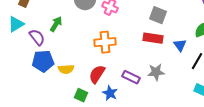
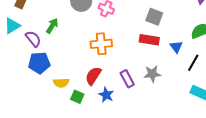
yellow semicircle: (66, 69) -> (61, 83), moved
purple rectangle: (131, 77) -> (127, 79), turned 36

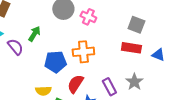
blue triangle: (176, 47) -> (158, 55), turned -32
blue pentagon: (39, 63) -> (55, 62), moved
gray star: (152, 74) -> (134, 82), turned -30

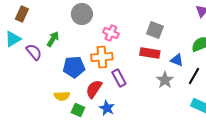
pink cross: (88, 17) -> (111, 33), moved
gray star: (134, 82) -> (165, 80), moved
purple rectangle: (109, 87) -> (119, 78), moved

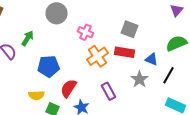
orange cross: (102, 57) -> (98, 56), moved, turned -30
purple rectangle: (119, 78) -> (108, 91), moved

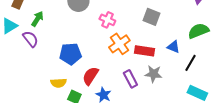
green arrow: (28, 38) -> (37, 19), moved
red rectangle: (124, 52) -> (144, 51), moved
gray star: (140, 79) -> (153, 74), moved, turned -30

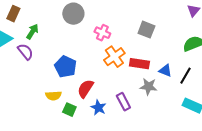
blue triangle: (173, 47) -> (165, 71), moved
blue pentagon: (70, 54) -> (65, 67), turned 30
purple rectangle: (130, 79) -> (123, 102), moved

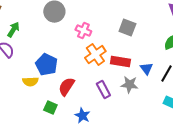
blue triangle: (165, 71) -> (146, 69), turned 32
yellow semicircle: (53, 96) -> (30, 82), moved
purple rectangle: (123, 102) -> (103, 90), moved
blue star: (98, 108) -> (82, 116), moved

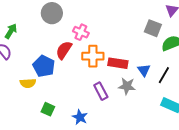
gray square: (127, 28) -> (153, 28), moved
orange cross: (95, 55) -> (93, 56), turned 35
red semicircle: (66, 87) -> (64, 50), moved

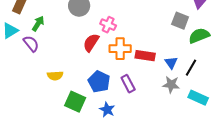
blue pentagon: (44, 66) -> (99, 82), moved
gray star: (127, 86) -> (171, 85), moved
green square: (48, 109) -> (75, 102), size x1.5

